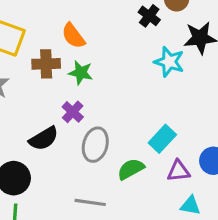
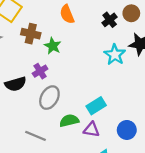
orange semicircle: (73, 36) -> (67, 14), moved
purple triangle: (179, 171) -> (91, 130), moved

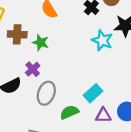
purple triangle: (91, 130) -> (103, 115), moved

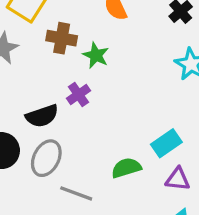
gray ellipse: (46, 93) -> (46, 158), moved

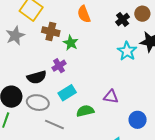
cyan rectangle: (166, 143) -> (67, 93), moved
gray ellipse: (46, 158) -> (38, 103), turned 70
purple triangle: (178, 179) -> (111, 97), moved

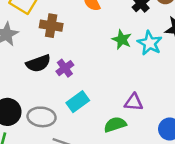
green star: (71, 43) -> (122, 40), moved
black semicircle: (37, 77) -> (38, 63), moved
green semicircle: (85, 111) -> (115, 125), moved

